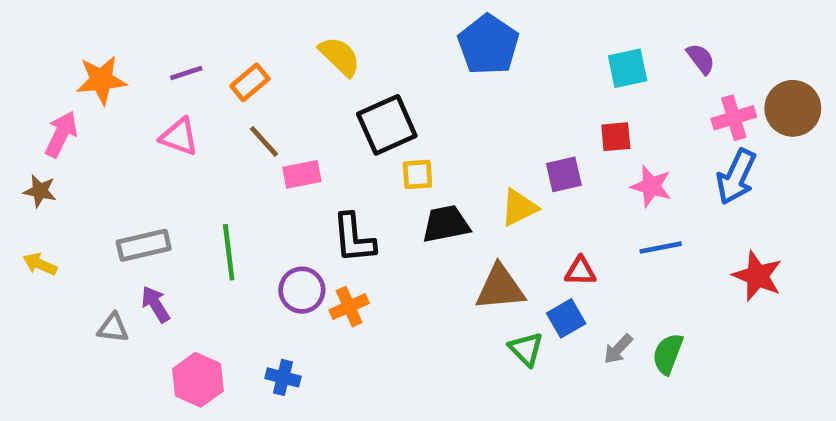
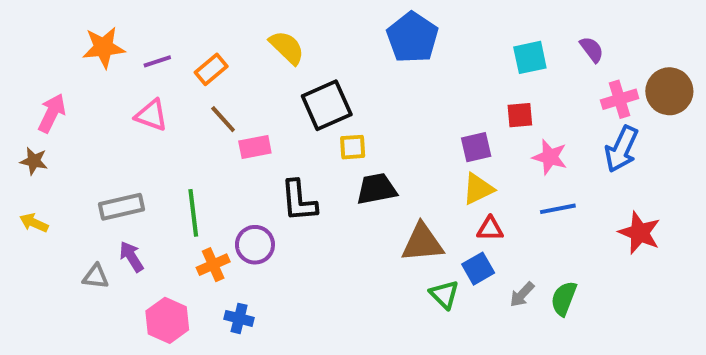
orange star: (101, 80) -> (104, 47), moved
yellow triangle: (519, 207) -> (478, 189), moved
orange cross: (349, 307) -> (213, 265), moved

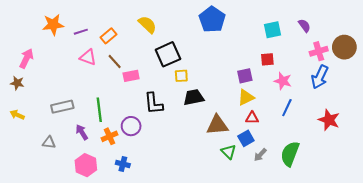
pink triangle: (151, 115) -> (88, 57), moved
blue line: (558, 209) -> (287, 108), turned -54
purple arrow: (131, 257) -> (82, 132), moved
gray arrow: (522, 294) -> (260, 155), moved
green semicircle: (564, 298) -> (290, 154), size x1.4

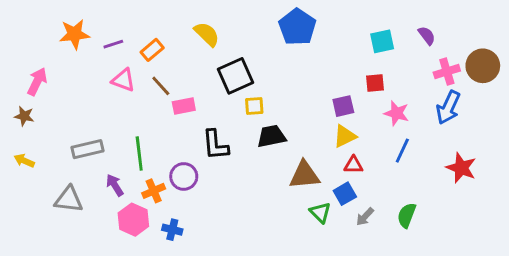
gray triangle: (49, 142) -> (69, 199), size x1.5
green semicircle: (290, 154) -> (407, 215), size x0.7
pink hexagon: (86, 165) -> (133, 220), moved

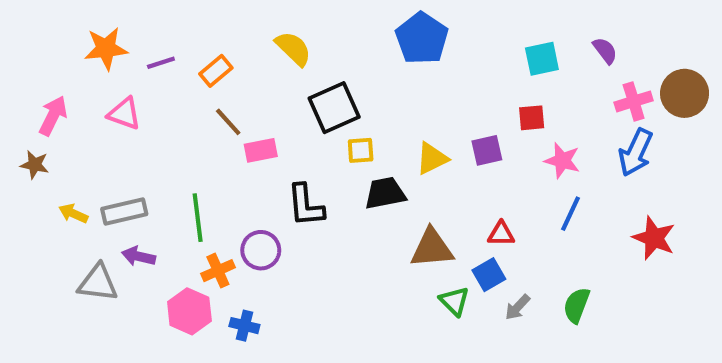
pink triangle: (123, 80) -> (124, 114), moved
yellow triangle: (345, 136) -> (432, 159), moved
yellow arrow: (24, 161) -> (73, 214), moved
purple arrow: (115, 185) -> (139, 256), moved, turned -45

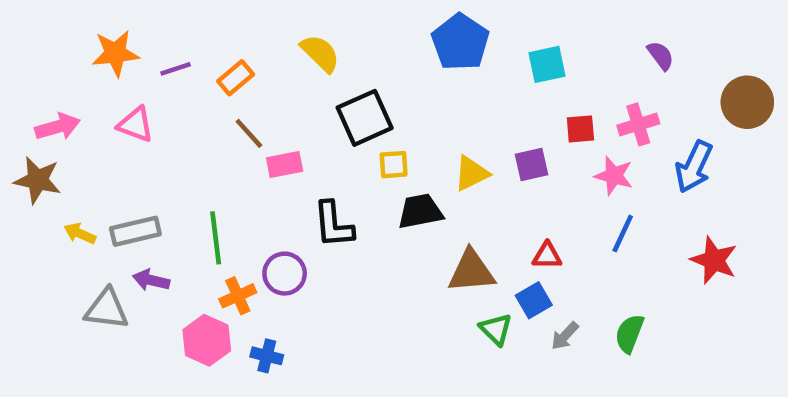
cyan square: (542, 59) -> (547, 64), moved
pink cross: (634, 101) -> (638, 124), moved
pink arrow: (53, 116) -> (58, 127), turned 48
brown star: (35, 165) -> (38, 180), size x1.5

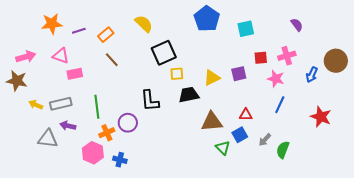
brown circle: (747, 102) -> (336, 61), moved
pink rectangle: (285, 165) -> (75, 74), moved
blue arrow: (694, 167) -> (312, 75), size x0.7
gray arrow: (565, 336) -> (265, 140), moved

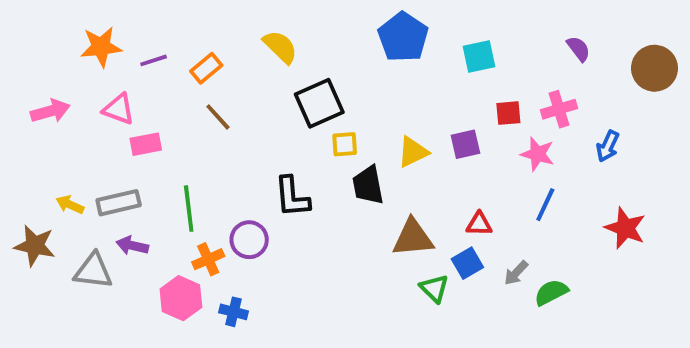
brown circle: (336, 61) -> (654, 68), moved
brown star: (17, 81) -> (35, 246), moved
black trapezoid: (189, 95) -> (368, 185), turned -90
green semicircle: (283, 150) -> (551, 292), turned 42

